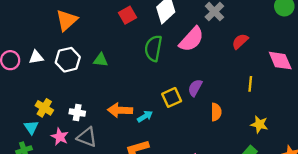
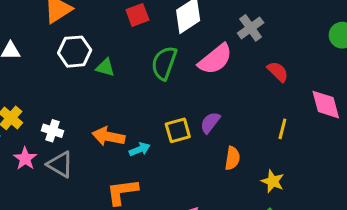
red semicircle: (240, 41) -> (278, 72), turned 78
white hexagon: (68, 60) -> (75, 52), moved
green triangle: (101, 60) -> (105, 67), moved
yellow star: (259, 124) -> (273, 181), moved

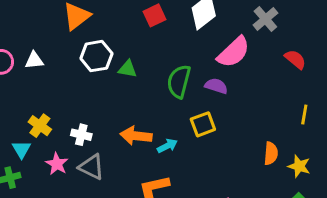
green semicircle: (164, 63) -> (179, 81), moved
purple semicircle: (210, 123) -> (216, 86), moved, turned 75
orange semicircle: (232, 158) -> (271, 153), moved

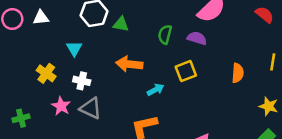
green semicircle: (179, 81) -> (165, 34), size x0.7
orange arrow: (136, 136) -> (129, 64), moved
cyan triangle: (22, 149) -> (74, 48), moved
orange semicircle: (271, 153) -> (238, 73), moved

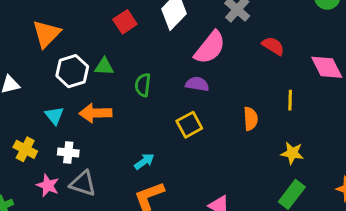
green triangle: (121, 24) -> (104, 67), moved
green semicircle: (165, 34) -> (143, 85), moved
orange arrow: (129, 64) -> (95, 113), moved
cyan arrow: (156, 90) -> (144, 161), moved

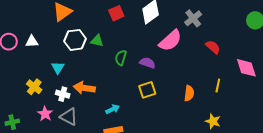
purple semicircle: (197, 84) -> (147, 63), moved
orange arrow: (95, 113) -> (84, 88), moved

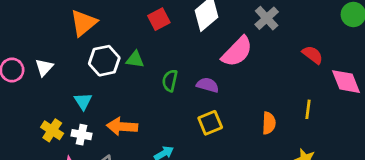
white triangle: (32, 41) -> (44, 67), turned -40
red semicircle: (213, 47) -> (313, 55), moved
white cross: (63, 94) -> (82, 135), moved

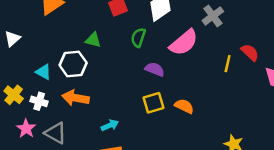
white hexagon: (104, 61) -> (73, 64), moved
green semicircle: (170, 81) -> (138, 38), moved
cyan triangle: (83, 101) -> (44, 72), turned -35
yellow line: (308, 109) -> (228, 64), moved
orange semicircle: (269, 123) -> (184, 106), moved, turned -72

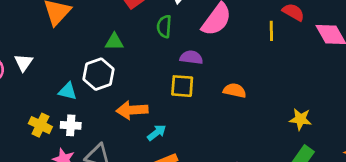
orange arrow: (76, 98) -> (132, 110), moved
yellow square: (153, 103) -> (182, 86), moved, turned 35

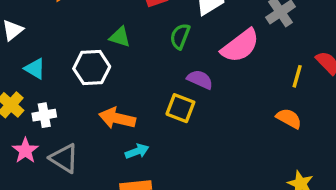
cyan triangle: (68, 91) -> (35, 69), moved
orange semicircle: (235, 91) -> (289, 118), moved
white cross: (71, 125) -> (44, 115), turned -30

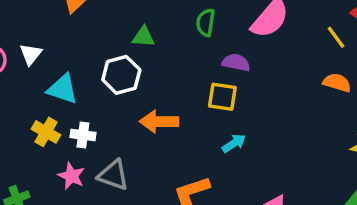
cyan triangle: (35, 69) -> (63, 89), size x1.4
yellow line: (297, 76) -> (336, 37), turned -40
white cross: (44, 115) -> (83, 135), turned 30
cyan arrow: (137, 151) -> (234, 143), moved

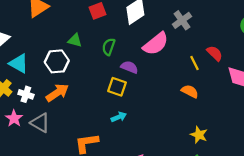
green semicircle: (206, 22) -> (109, 47), moved
orange arrow: (159, 122) -> (57, 93), moved, turned 135

